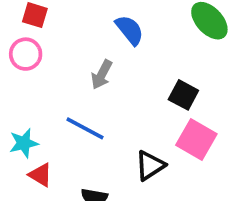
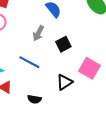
black square: (183, 95) -> (63, 44), moved, turned 35

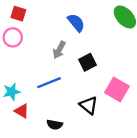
blue line: (29, 62) -> (49, 83), turned -50
black triangle: (64, 82) -> (89, 105), turned -48

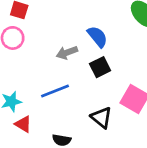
blue semicircle: (76, 23) -> (97, 37), moved
gray arrow: (59, 50) -> (67, 53), turned 42

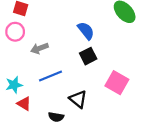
gray arrow: (67, 53) -> (39, 48), moved
black triangle: (101, 118) -> (78, 99), moved

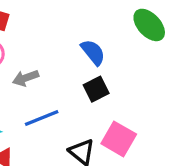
pink square: (117, 83) -> (119, 139), moved

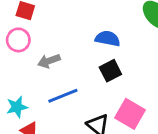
blue semicircle: (93, 52) -> (108, 39), turned -40

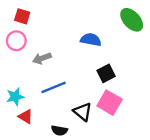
black square: (110, 71) -> (106, 73), moved

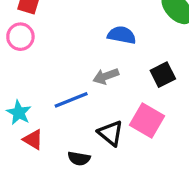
gray arrow: (42, 58) -> (106, 76), moved
black square: (106, 73) -> (163, 75), moved
cyan star: (15, 97) -> (19, 113), turned -30

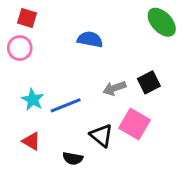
blue semicircle: (122, 35) -> (90, 39), moved
gray arrow: (106, 76) -> (114, 88), moved
cyan star: (19, 113) -> (33, 100), moved

